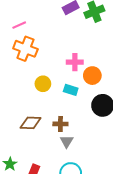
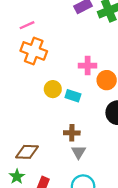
cyan rectangle: (71, 90) -> (73, 96), moved
brown diamond: (31, 123) -> (27, 152), moved

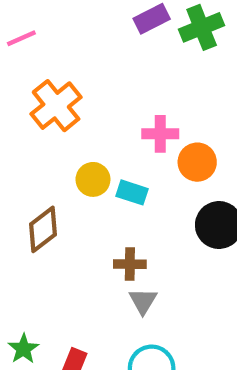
pink line: (27, 25) -> (21, 38), moved
orange cross: (34, 51) -> (56, 106), turned 30
brown diamond: (27, 152) -> (43, 229), moved, turned -40

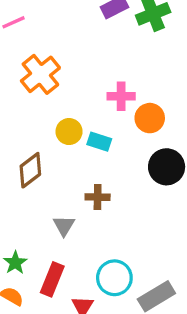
gray triangle: (143, 301) -> (64, 226), moved

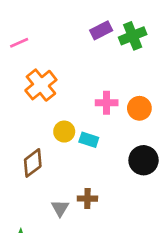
orange circle: (150, 118) -> (139, 108), moved
brown cross: (98, 197) -> (87, 199), moved

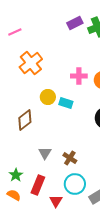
brown cross: (87, 199) -> (70, 158), moved, turned 32

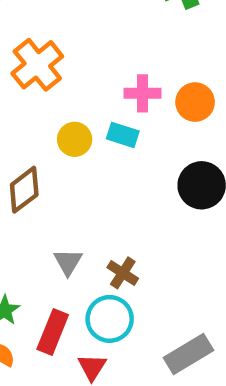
cyan rectangle: (66, 103) -> (123, 135), moved
cyan circle: (75, 184) -> (110, 319), moved

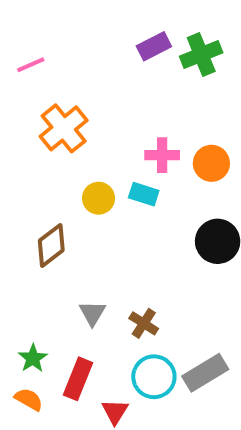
cyan circle: (110, 319) -> (154, 377), moved
gray rectangle: (188, 354) -> (205, 373), moved

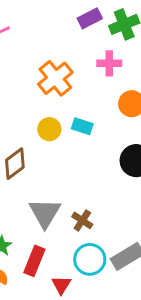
orange cross: (64, 128) -> (55, 78), moved
pink cross: (162, 155) -> (109, 63), moved
gray triangle: (92, 313) -> (45, 213), size x1.6

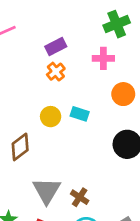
purple rectangle: (90, 18) -> (56, 46), moved
orange cross: (55, 78) -> (56, 72), size x0.6

